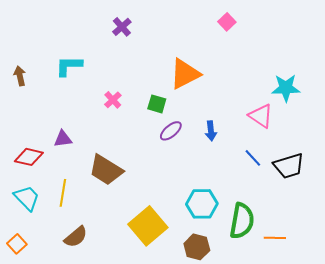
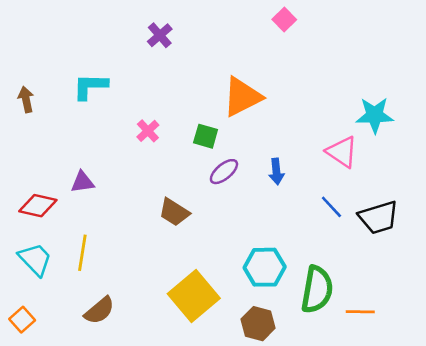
pink square: (227, 22) -> (284, 20), moved
brown trapezoid: (106, 170) -> (174, 212), moved, size x0.7

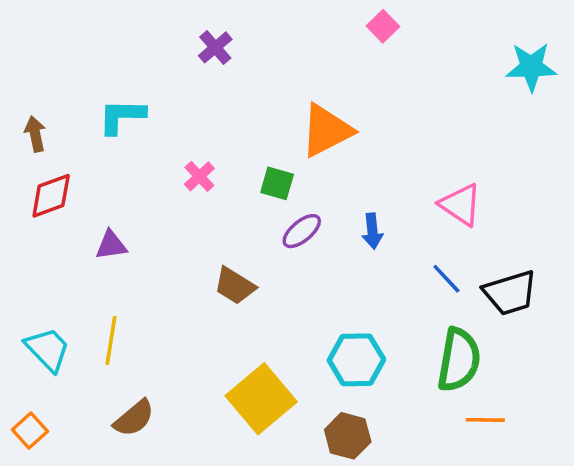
cyan star: (375, 115) -> (531, 67), moved
red diamond: (38, 206) -> (51, 196), moved, turned -33
green semicircle: (317, 290) -> (459, 360), moved

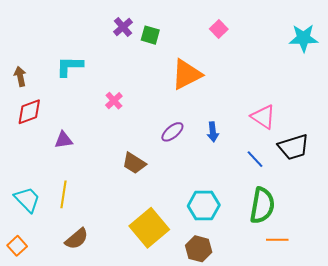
pink square: (383, 26) -> (219, 29), moved
green square: (277, 183) -> (150, 35), moved
black trapezoid: (510, 293) -> (293, 147), moved

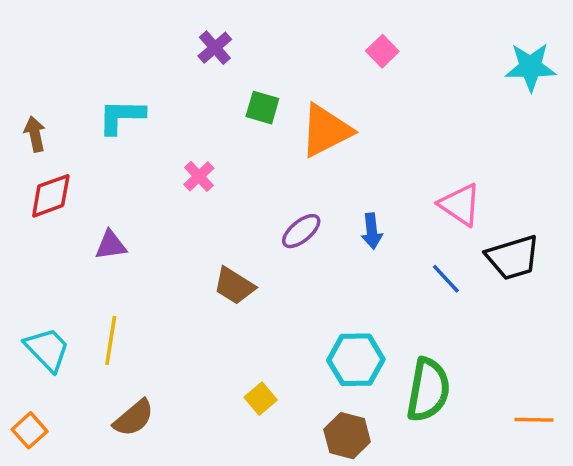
green square: (150, 35) -> (262, 108), moved
green semicircle: (262, 205) -> (428, 390), moved
yellow square: (149, 228) -> (261, 399), size x0.5
orange line: (277, 240) -> (534, 420), moved

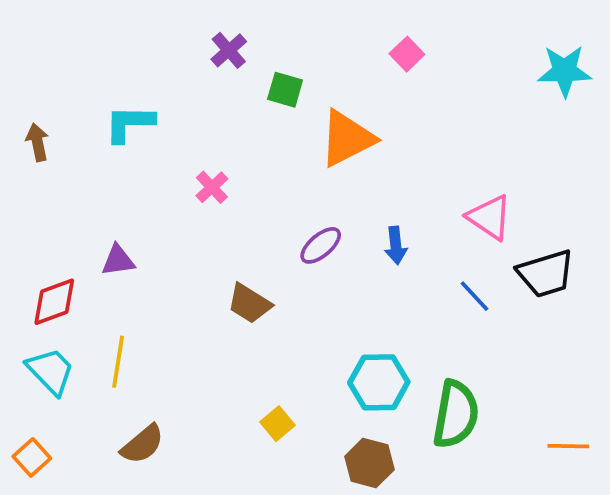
green square: (262, 108) -> (285, 90), moved
red diamond: (51, 196) -> (54, 302), moved

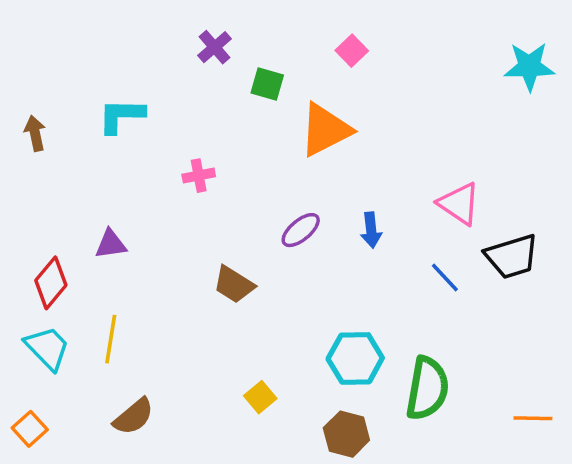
pink square: (407, 54) -> (352, 51), moved
pink cross: (212, 187) -> (199, 176), turned 32
red diamond: (54, 302) -> (51, 283), turned -30

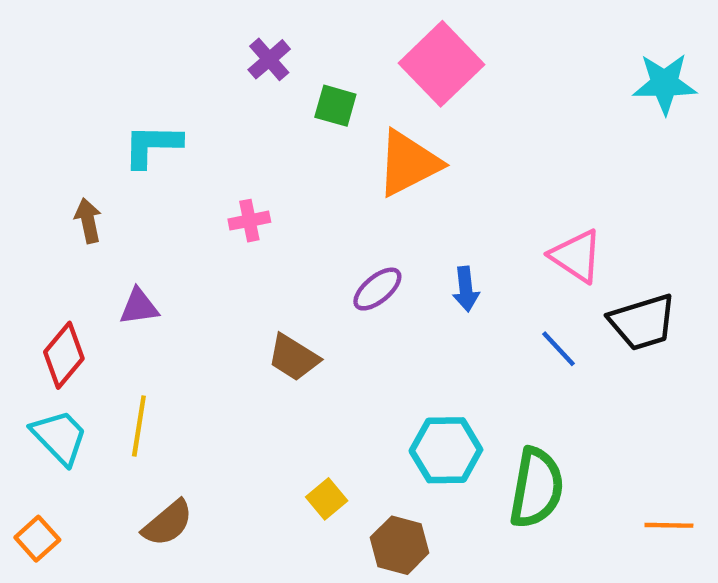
pink square: (352, 51) -> (441, 64), size x2.0
brown arrow: (35, 133) -> (88, 221), moved
brown hexagon: (346, 434) -> (400, 545), moved

